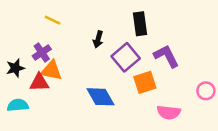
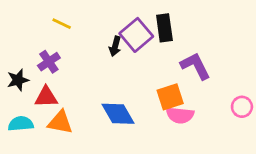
purple square: (126, 57) -> (136, 35), moved
orange triangle: (51, 70) -> (60, 122), moved
pink semicircle: (169, 112) -> (180, 115), moved

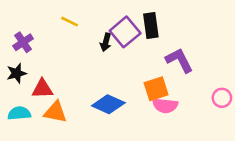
yellow line: (62, 24) -> (70, 22), moved
purple cross: (49, 62) -> (23, 42), moved
blue diamond: (118, 114) -> (108, 104), turned -36

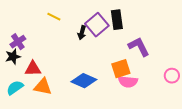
purple cross: (23, 42) -> (18, 42), moved
cyan semicircle: (19, 113) -> (15, 88), turned -30

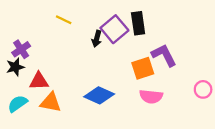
orange square: (121, 69) -> (143, 68), moved

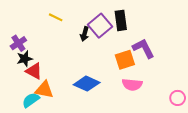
black star: (15, 67) -> (25, 59), moved
red triangle: (39, 81) -> (34, 71), turned 30
pink circle: (203, 89) -> (178, 98), moved
cyan semicircle: (18, 104) -> (31, 100), moved

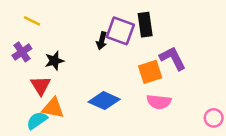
yellow line: (56, 17) -> (32, 21), moved
purple square: (100, 26) -> (120, 31), turned -30
black star: (25, 59) -> (54, 61), moved
red triangle: (34, 71) -> (41, 86), turned 30

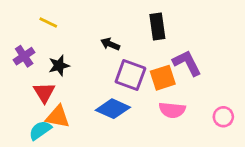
yellow line: (32, 21) -> (48, 22), moved
purple square: (120, 31) -> (130, 75), moved
black arrow: (102, 41) -> (110, 44), turned 98
pink circle: (214, 118) -> (223, 117), moved

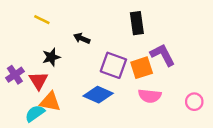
black arrow: (110, 44) -> (82, 38), moved
purple cross: (24, 56) -> (15, 75), moved

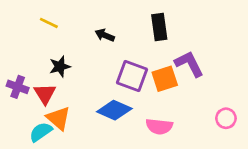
black arrow: (82, 38) -> (105, 35), moved
purple cross: (15, 75) -> (18, 87), turned -36
pink semicircle: (150, 96) -> (159, 126), moved
orange triangle: (50, 102) -> (58, 118), turned 30

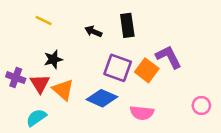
black rectangle: (159, 27) -> (127, 25), moved
orange square: (165, 79) -> (147, 70), turned -35
orange triangle: (58, 118) -> (63, 90), moved

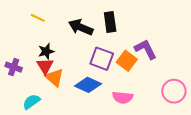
black arrow: (93, 31) -> (81, 27), size x1.6
red triangle: (40, 84) -> (45, 66), moved
pink circle: (201, 105) -> (174, 91), size x1.5

